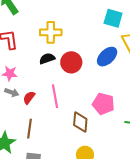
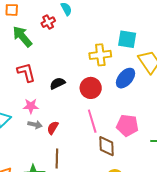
yellow cross: (51, 32) -> (100, 55), moved
black semicircle: (47, 59) -> (57, 83), moved
pink line: (55, 96) -> (92, 121), moved

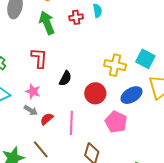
black semicircle: (57, 83) -> (65, 78), turned 126
pink line: (92, 121) -> (71, 123), moved
pink pentagon: (127, 125) -> (116, 122), moved
brown line: (57, 158) -> (41, 149), turned -60

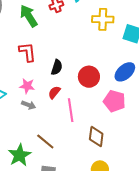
yellow cross: (115, 65) -> (103, 19), moved
red semicircle: (47, 119) -> (54, 92), moved

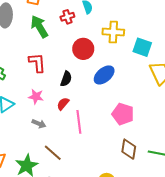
blue ellipse: (125, 72) -> (104, 75), moved
red circle: (89, 77) -> (83, 49), moved
gray arrow: (29, 105) -> (39, 124), moved
brown diamond: (96, 137) -> (129, 149), moved

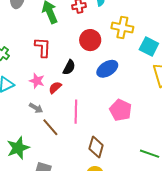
red semicircle: (63, 104) -> (55, 88), moved
brown diamond: (129, 149) -> (96, 147), moved
brown line: (53, 153) -> (50, 127), moved

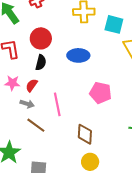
red circle: (90, 40) -> (41, 38), moved
blue ellipse: (107, 69) -> (78, 55), turned 45
gray arrow: (36, 108) -> (27, 104), moved

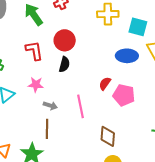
blue ellipse: (78, 55) -> (127, 56), moved
red semicircle: (32, 85) -> (105, 83), moved
brown line: (36, 125) -> (47, 129), moved, turned 54

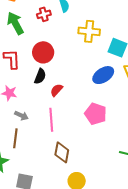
blue ellipse: (127, 56) -> (103, 75), turned -40
red semicircle: (105, 83) -> (57, 90), moved
brown diamond: (108, 136) -> (62, 152), moved

